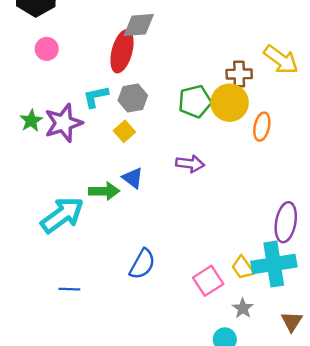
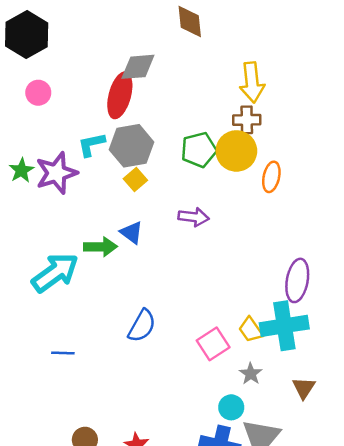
yellow arrow: (281, 60) -> (252, 82), moved, turned 48
gray hexagon: (133, 98) -> (132, 146), size x1.4
yellow square: (124, 131) -> (135, 179), moved

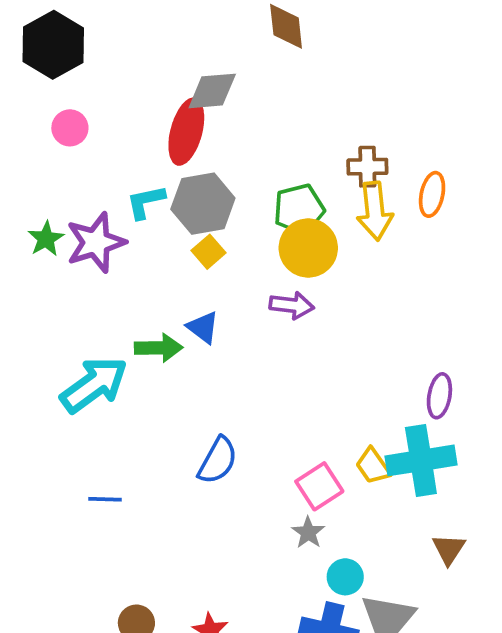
yellow arrow: (252, 82) -> (375, 211), moved
yellow circle: (236, 151) -> (308, 248), moved
orange ellipse: (271, 177) -> (432, 194), moved
purple ellipse: (297, 280) -> (439, 396), size x0.7
gray star: (251, 374) -> (308, 533), moved

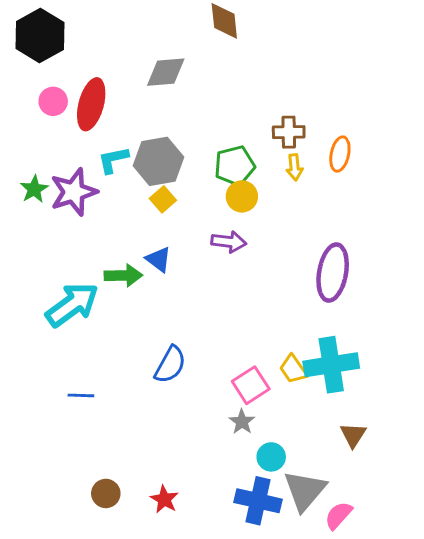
red ellipse: (186, 132) -> (91, 104), moved
yellow arrow: (375, 211) -> (295, 167), size x0.6
yellow circle: (308, 248) -> (242, 196), size x0.7
purple ellipse: (439, 396) -> (333, 273), moved, size x1.6

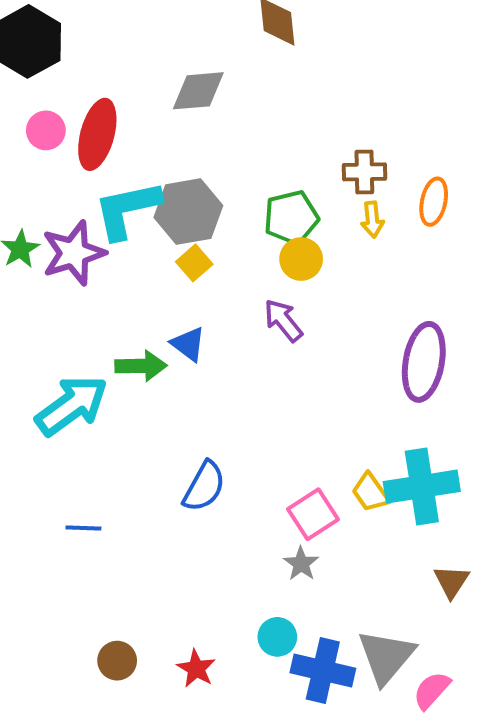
cyan L-shape: (113, 160) -> (127, 210), size x1.6
purple arrow: (229, 242) -> (283, 320), turned -136
cyan circle: (271, 457) -> (277, 637), moved

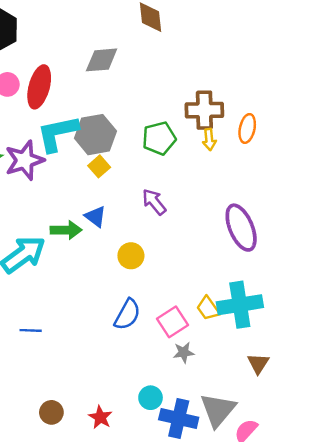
brown cross: (364, 172) -> (204, 110), size x1.4
yellow circle: (301, 259) -> (131, 256), moved
purple ellipse: (424, 362) -> (241, 228), turned -33
blue semicircle: (204, 487) -> (127, 314), moved
gray star: (301, 564) -> (184, 352), moved, turned 30

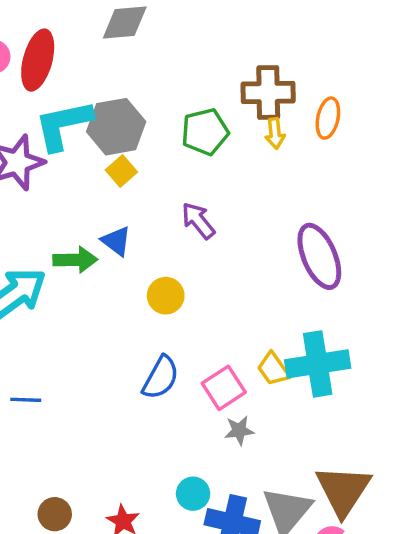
brown triangle: (258, 363) -> (343, 490), moved, size x1.8

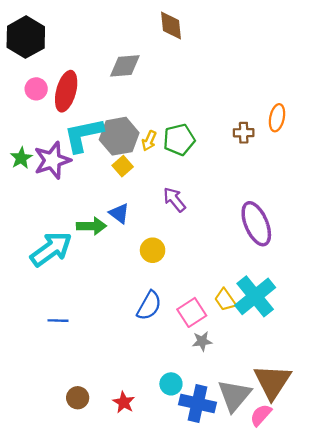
brown cross: (268, 92) -> (244, 133), moved, size x0.6
orange ellipse: (328, 118) -> (277, 118), moved
yellow arrow: (275, 133) -> (149, 141), moved, turned 30
cyan cross: (318, 364) -> (255, 296), turned -30

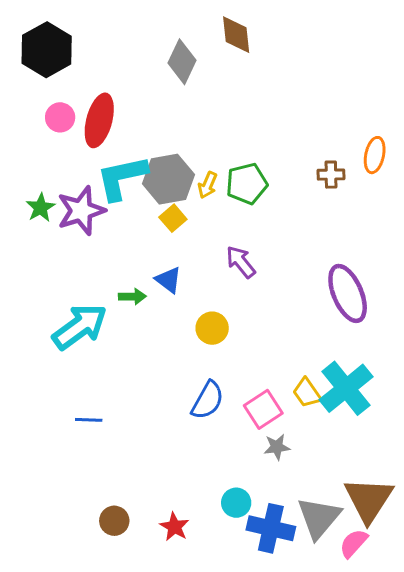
gray diamond: (125, 66) -> (182, 62), moved, turned -60
green arrow: (91, 226) -> (132, 296), size x0.7

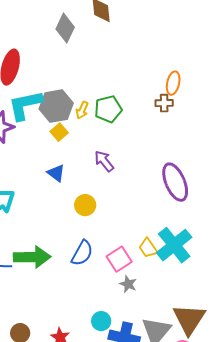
orange ellipse: (375, 155) -> (173, 83), moved
green arrow: (132, 296) -> (32, 257), moved, size x2.0
gray star: (277, 447) -> (128, 284), turned 30

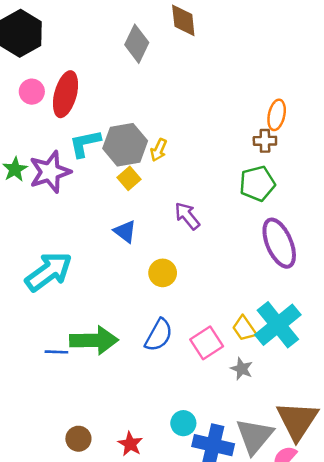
cyan L-shape: (25, 105) -> (85, 143), size x0.7
green pentagon: (108, 109) -> (257, 184), moved
gray star: (128, 284) -> (242, 369), moved

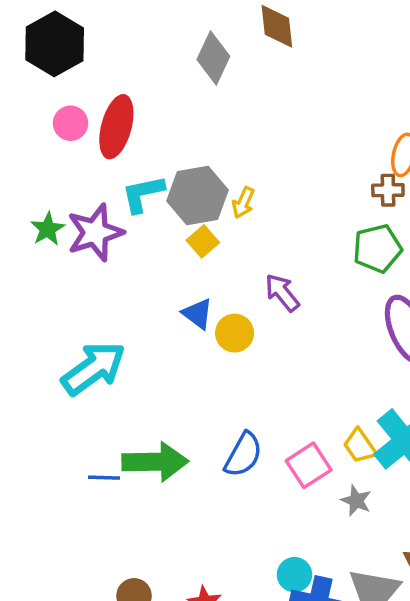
yellow circle: (163, 273) -> (235, 333), moved
cyan circle: (183, 423) -> (294, 575), moved

